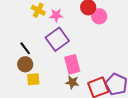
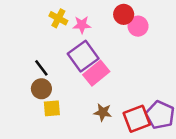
pink rectangle: (72, 64) -> (96, 73), moved, turned 66

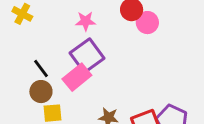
yellow cross: (58, 18) -> (22, 14), moved
pink rectangle: (96, 73) -> (77, 77), moved

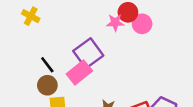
pink star: (86, 21) -> (115, 23), moved

